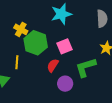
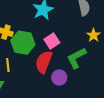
red semicircle: (53, 65) -> (44, 62), size x1.6

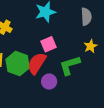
green hexagon: (23, 43) -> (18, 64), moved

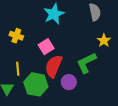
pink square: (49, 44) -> (46, 47), moved
green hexagon: (18, 64) -> (36, 84), moved

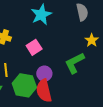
red semicircle: (54, 66) -> (44, 91), moved, turned -35
purple circle: (69, 82) -> (44, 74), moved

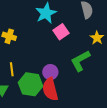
pink square: (34, 47) -> (61, 32), moved

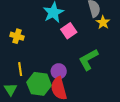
yellow star: (97, 38) -> (103, 22), moved

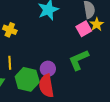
pink square: (69, 31) -> (84, 29), moved

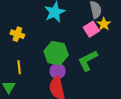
green hexagon: (27, 79) -> (56, 53), moved

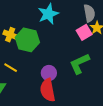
green hexagon: (56, 53) -> (27, 40), moved
yellow line: (19, 67) -> (11, 68), turned -56

